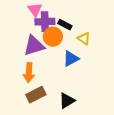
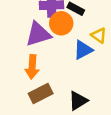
yellow triangle: (84, 39) -> (99, 35), moved

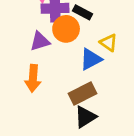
purple triangle: (38, 34) -> (40, 41), size x0.7
brown rectangle: (41, 93) -> (83, 94), moved

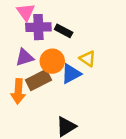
orange circle: (66, 29) -> (52, 61), moved
brown rectangle: (83, 94) -> (38, 80), moved

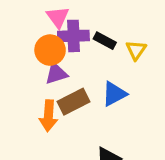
yellow triangle: (88, 59) -> (136, 50), moved, turned 30
orange circle: (52, 61) -> (50, 50), moved

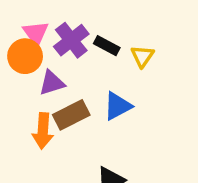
pink triangle: (58, 17) -> (36, 33), moved
purple cross: (73, 36) -> (71, 40), turned -36
orange circle: (50, 50) -> (25, 56), moved

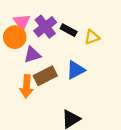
yellow triangle: (142, 56) -> (92, 37), turned 35

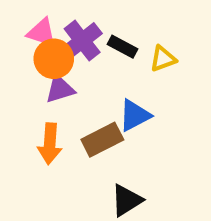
pink triangle: (22, 22) -> (42, 32), turned -36
orange circle: (15, 37) -> (54, 59), moved
brown rectangle: (45, 76) -> (102, 140), moved

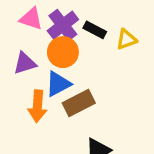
orange circle: (54, 59) -> (63, 52), moved
purple triangle: (60, 89) -> (25, 63), moved
blue triangle: (135, 115) -> (58, 84), moved

